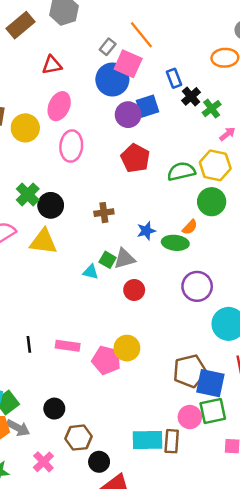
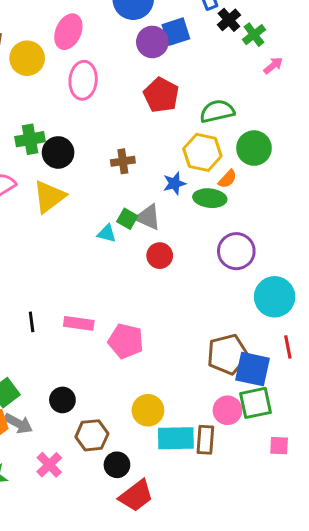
yellow hexagon: (215, 165) -> (202, 152), moved
green cross: (28, 194) -> (30, 139), turned 35
yellow triangle: (43, 242) -> (49, 197), turned -44
gray triangle: (124, 259) -> (148, 217), turned 40
yellow circle: (127, 348) -> (148, 410), moved

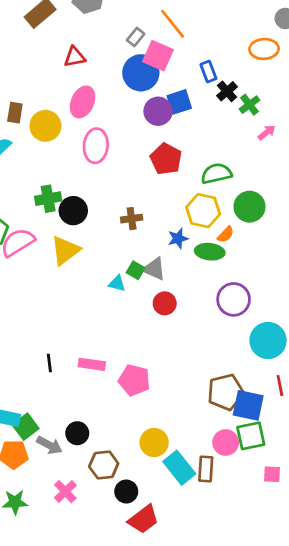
gray arrow: (18, 424) -> (49, 445), moved
cyan rectangle: (176, 438) -> (179, 468), turned 52

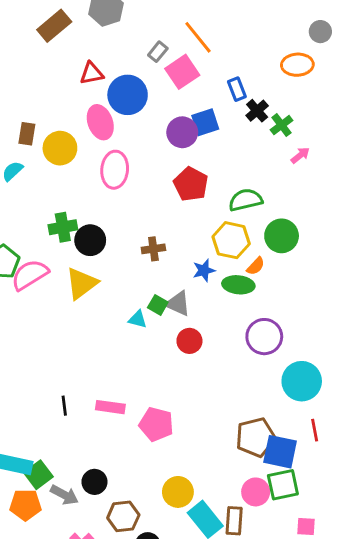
pink square: (158, 56) -> (182, 72), turned 32
blue circle: (141, 73) -> (128, 95), moved
pink ellipse: (83, 102) -> (100, 122), turned -44

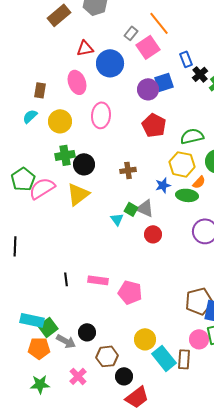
pink ellipse: (100, 122) -> (77, 82), moved
yellow circle: (60, 148) -> (60, 121), moved
cyan triangle: (138, 319) -> (117, 219), turned 40

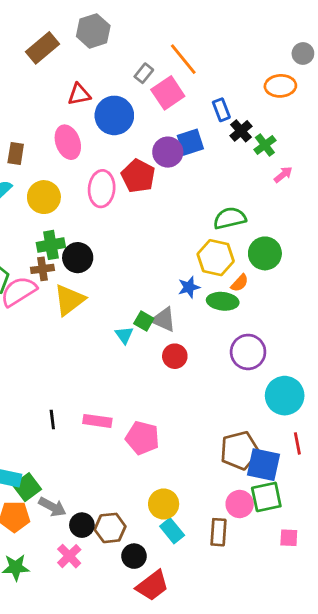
red pentagon: (154, 125) -> (138, 176), moved
brown cross: (128, 170) -> (42, 269), moved
black circle: (87, 332) -> (82, 525), moved
cyan rectangle: (164, 358) -> (172, 531), moved, size x0.7

